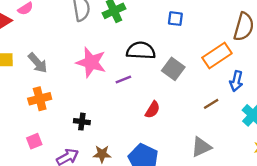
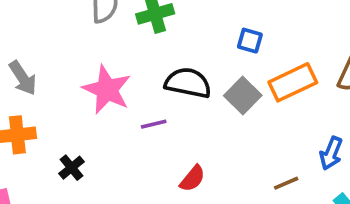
orange rectangle: (217, 55) -> (293, 82), moved
gray square: (173, 69) -> (243, 96), moved
black cross: (82, 122) -> (71, 168), moved, turned 35

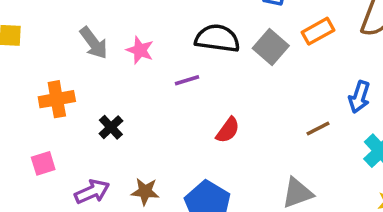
gray arrow: (23, 78) -> (94, 43), moved
orange rectangle: (293, 82) -> (318, 31), size x0.7
pink star: (107, 90) -> (140, 50), size x0.6

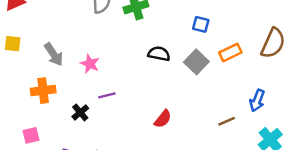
black semicircle: (217, 38) -> (159, 54), size x0.7
gray arrow: (94, 43) -> (54, 54), moved
pink star: (140, 50) -> (90, 64), moved
purple line: (187, 80) -> (107, 95), moved

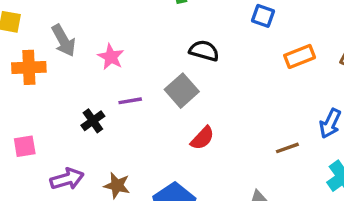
gray square: (196, 62) -> (182, 91), moved
orange cross: (43, 91) -> (29, 67), moved

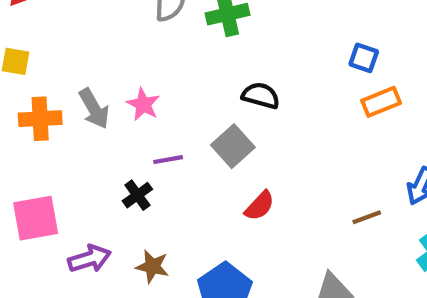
blue square: (263, 16) -> (364, 58), moved
gray arrow: (64, 40) -> (94, 109), moved
black cross: (93, 121) -> (137, 195), moved
pink square: (25, 146) -> (36, 218), size x1.6

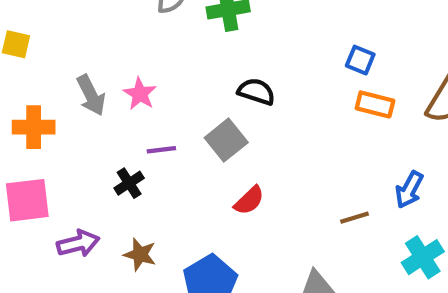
orange rectangle: (381, 102) -> (375, 104), turned 33
orange cross: (40, 119) -> (34, 127), moved

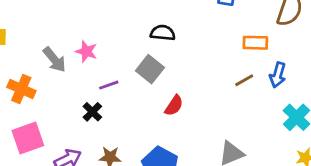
orange rectangle: (375, 104) -> (255, 43), moved
orange cross: (34, 127) -> (21, 89), turned 36
brown line: (354, 218) -> (244, 80), moved

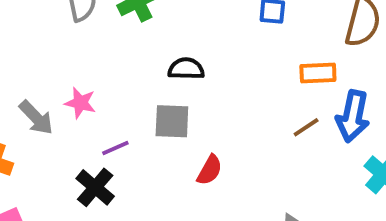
gray square: (150, 69) -> (172, 121), turned -32
blue arrow: (278, 75) -> (353, 116), size x1.4
black cross: (92, 112) -> (95, 187), size x1.4

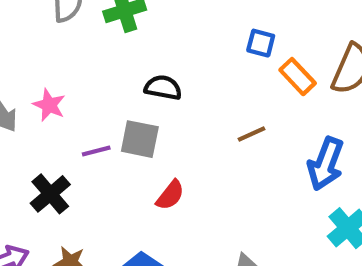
orange rectangle: (318, 73) -> (298, 77), moved, turned 40
brown line: (306, 127) -> (251, 134), moved
purple line: (115, 148) -> (96, 151), moved

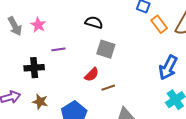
brown line: (251, 134) -> (108, 88), moved
gray square: (140, 139) -> (106, 49), moved
black cross: (50, 194) -> (34, 68), turned 30

